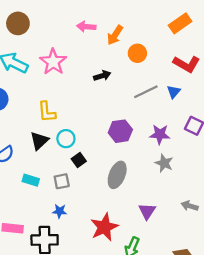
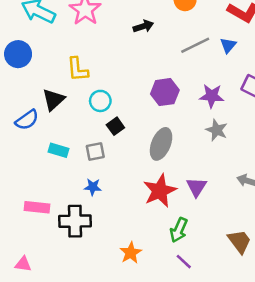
black triangle: (39, 141) -> (53, 100), moved
red star: (104, 227) -> (160, 191), moved

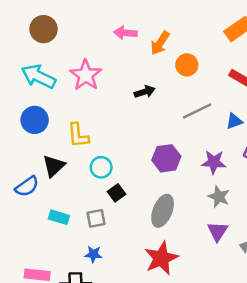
blue triangle: (228, 45) -> (234, 121), moved, turned 30
blue circle: (18, 54) -> (35, 120), moved
purple triangle: (196, 187) -> (218, 231), moved

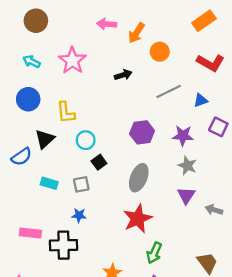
cyan arrow: (38, 76) -> (31, 62), size x0.6

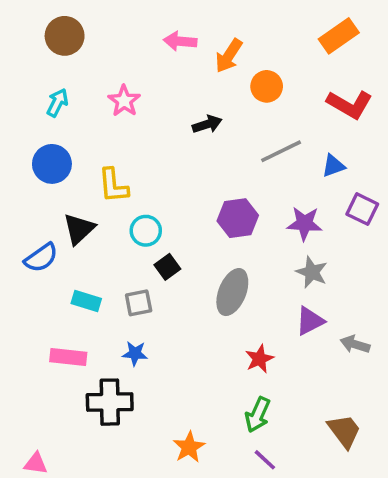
pink star: (72, 61) -> (124, 101), size x0.7
cyan arrow: (31, 62) -> (57, 103), turned 91
purple triangle: (186, 195) -> (310, 321), turned 30
red star: (138, 219) -> (259, 359), moved, size x0.6
pink rectangle: (30, 233) -> (68, 357), moved

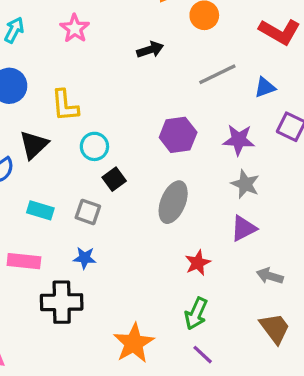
gray square: (139, 303) -> (88, 212), turned 30
gray arrow: (355, 344) -> (270, 276), moved
orange star: (189, 447) -> (134, 343), size x1.4

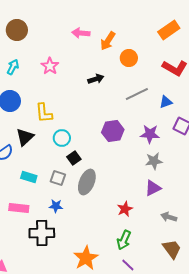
gray star: (245, 184) -> (154, 161), turned -30
gray ellipse: (173, 202) -> (87, 182), moved

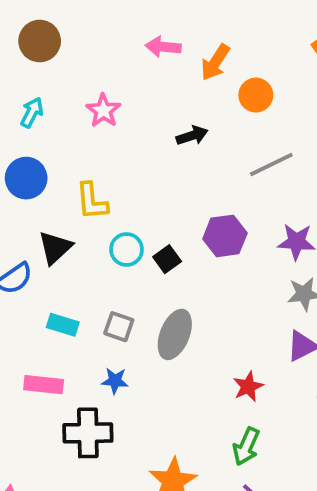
black square: (74, 158) -> (167, 259), moved

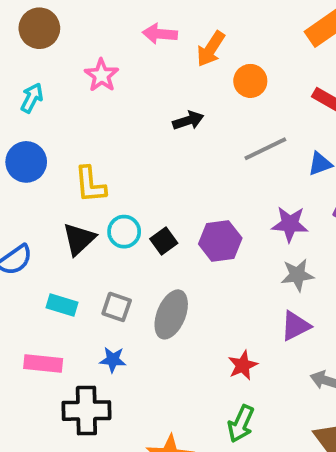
pink star: (103, 111) -> (102, 75), moved
purple hexagon: (225, 236) -> (220, 241), moved
black triangle: (55, 248) -> (79, 239), moved

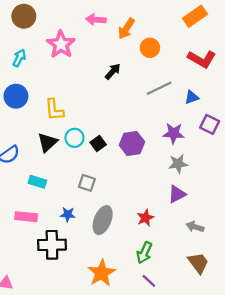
pink star: (102, 75) -> (61, 44), size x1.4
black arrow: (188, 120) -> (113, 71), turned -30
gray square: (117, 307) -> (87, 183), moved
gray ellipse: (171, 314) -> (103, 220), moved

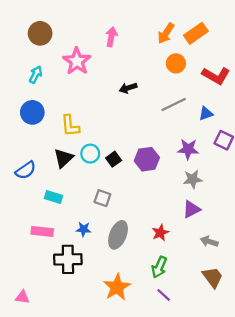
orange rectangle: (195, 16) -> (196, 33), moved
pink arrow: (96, 20) -> (111, 37), turned 96
orange arrow: (126, 29) -> (166, 33), moved
orange circle: (150, 48) -> (176, 63), moved
black arrow: (113, 71) -> (128, 88), turned -150

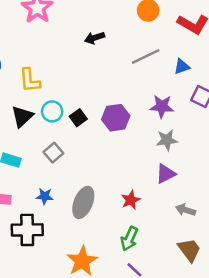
gray square: (102, 198) -> (53, 153), moved, turned 30

